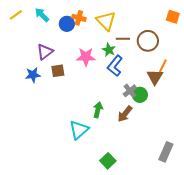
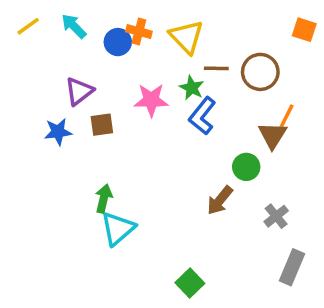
gray cross: (130, 91) -> (276, 216), moved
green arrow: (98, 110) -> (104, 199), moved
cyan triangle: (79, 130) -> (118, 228), moved

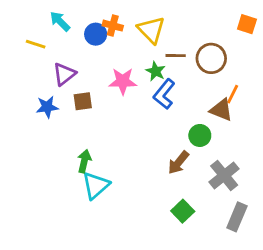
yellow line: (28, 26) -> (36, 44), moved, turned 54
brown triangle: (273, 135) -> (221, 110), turned -40
gray cross: (276, 216) -> (224, 175), size x1.5
green square: (190, 283) -> (183, 211), moved

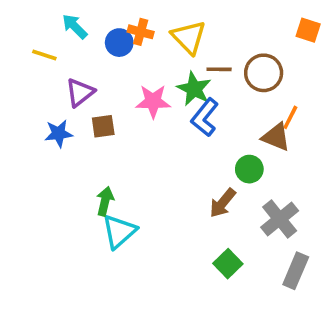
green star: (156, 71) -> (194, 89), size x1.4

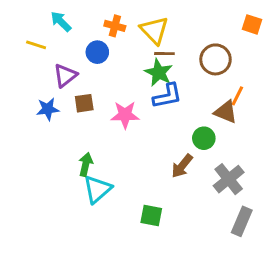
blue circle: (119, 43) -> (97, 52), moved
brown line: (219, 69) -> (164, 54), moved
pink star: (153, 101) -> (125, 115), moved
blue L-shape: (205, 117) -> (167, 96), turned -140
green square: (228, 264) -> (151, 216), moved, turned -35

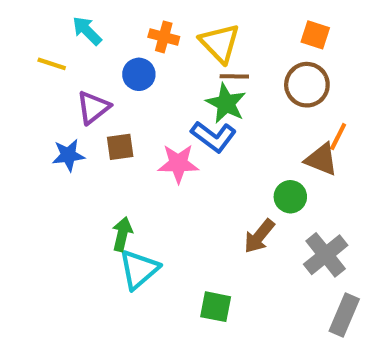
orange square: (252, 24) -> (315, 35), moved
blue L-shape: (167, 96) -> (214, 137), moved, turned 48

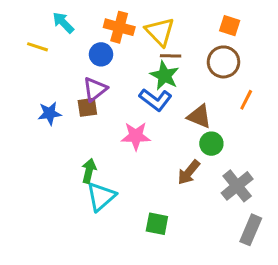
orange cross: (164, 37) -> (119, 27), size x1.4
purple triangle: (93, 108) -> (95, 89), moved
brown triangle: (321, 159) -> (199, 116), moved
pink star: (178, 164) -> (136, 136), moved

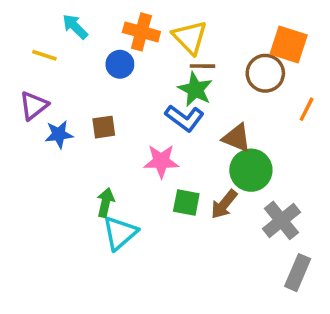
orange square: (230, 26) -> (289, 45), moved, size x1.5
purple triangle: (95, 89) -> (34, 106), moved
orange line: (246, 100) -> (307, 109), moved
green circle: (211, 144) -> (251, 170), size x1.5
green square: (157, 224) -> (186, 202), moved

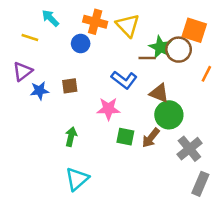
brown line: (202, 66) -> (147, 58), moved
green star: (195, 89) -> (160, 47), moved
cyan triangle: (120, 233) -> (77, 179), moved

